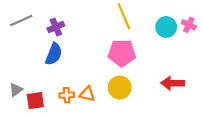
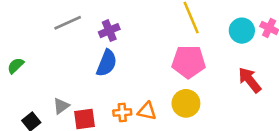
red arrow: (173, 83) -> (250, 80), moved, turned 50

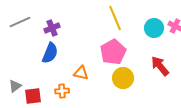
pink pentagon: (189, 62) -> (113, 52), turned -30
yellow circle: (186, 103) -> (123, 78), moved
orange triangle: (147, 111) -> (81, 73), moved

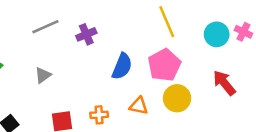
blue semicircle: (50, 53) -> (122, 66), moved
orange triangle: (81, 73) -> (139, 106), moved
gray triangle: (15, 86) -> (43, 75), moved

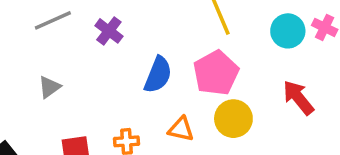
purple cross: (86, 34) -> (109, 31), turned -30

